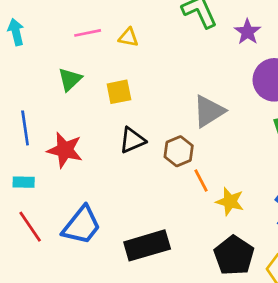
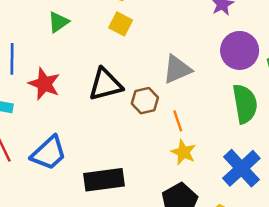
yellow square: (119, 92) -> (121, 24), moved, turned 30
black triangle: (132, 140) -> (105, 84), size x1.4
orange line: (201, 180) -> (178, 121), moved

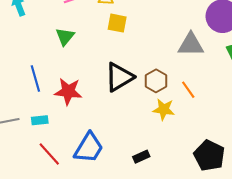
gray triangle: (177, 69) -> (191, 45), moved, turned 40
yellow star: (184, 152) -> (164, 109), moved
black rectangle: (104, 180) -> (141, 157), size x0.5

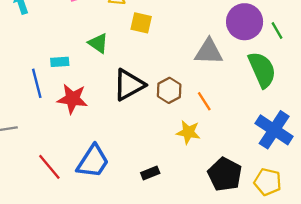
yellow square: (117, 23) -> (141, 23), moved
green triangle: (65, 37) -> (98, 43), moved, turned -36
yellow star: (164, 109) -> (188, 132), moved
cyan rectangle: (40, 120) -> (60, 62), moved

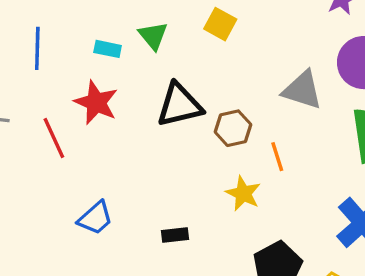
cyan rectangle: (60, 62) -> (108, 49), moved
blue line: (37, 83) -> (37, 48), moved
blue trapezoid: (93, 161) -> (95, 218), moved, size x0.7
red line: (49, 167) -> (54, 138), moved

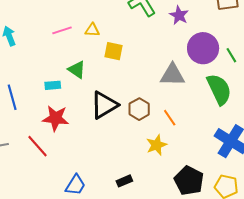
yellow star: (243, 193) -> (156, 145), turned -30

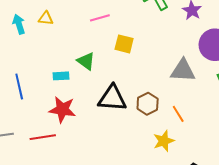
pink line: (62, 30) -> (100, 18), moved
yellow triangle: (92, 30) -> (46, 18), moved
black triangle: (104, 105) -> (112, 98), turned 32
red line: (37, 146) -> (43, 137), turned -60

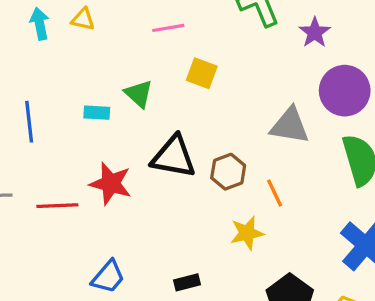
red star: (62, 110) -> (111, 184), moved

